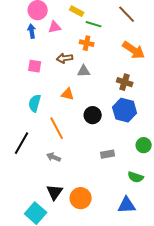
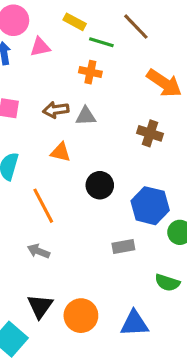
brown line: (127, 14) -> (136, 27), moved
brown arrow: (65, 58) -> (56, 110), moved
blue hexagon: (125, 110) -> (150, 206), moved
blue triangle: (127, 205) -> (134, 323), moved

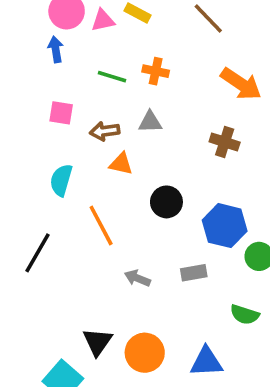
green line: (101, 42) -> (112, 77), moved
pink triangle: (40, 47) -> (103, 20), moved
brown arrow: (56, 110) -> (105, 131), moved
gray arrow: (39, 251) -> (137, 278), moved

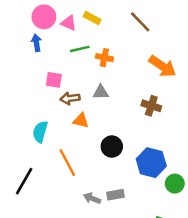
pink triangle: (103, 20) -> (69, 23), turned 35
green line: (112, 77) -> (80, 49), moved, turned -30
pink square: (61, 113) -> (54, 80), moved
gray rectangle: (194, 273) -> (116, 195), moved

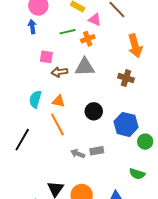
pink triangle: (69, 23) -> (95, 20), moved
orange cross: (104, 58) -> (88, 39), turned -32
orange arrow: (162, 66) -> (135, 46), turned 40
gray triangle: (101, 92) -> (85, 67), size x1.5
orange triangle: (81, 121) -> (58, 101), moved

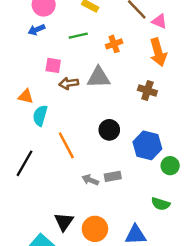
pink triangle: (95, 20) -> (159, 21), moved
blue arrow: (32, 27) -> (36, 30), turned -104
orange cross: (88, 39) -> (114, 44), moved
orange triangle: (58, 101) -> (26, 96), moved

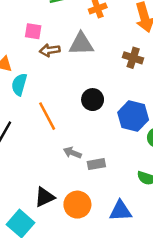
gray rectangle: (113, 176) -> (96, 164), moved
black triangle: (64, 222) -> (45, 197), turned 30

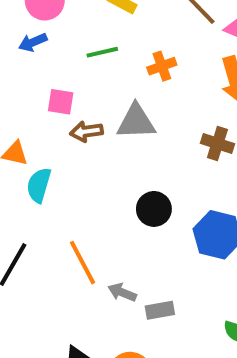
orange line: (47, 116) -> (82, 263), moved

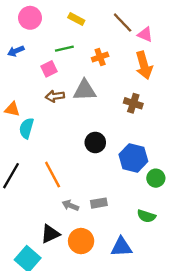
blue arrow: (33, 42) -> (16, 51), moved
pink square: (61, 102) -> (49, 69), moved, turned -35
gray arrow: (122, 292) -> (70, 205), moved

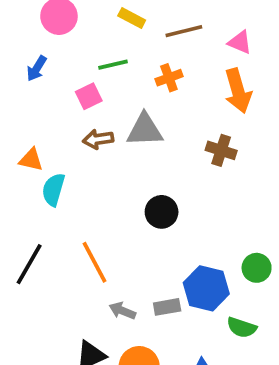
brown line: (123, 23) -> (184, 31), moved, turned -60
blue arrow: (16, 51) -> (37, 68), turned -35
blue hexagon: (133, 158) -> (206, 288), moved

